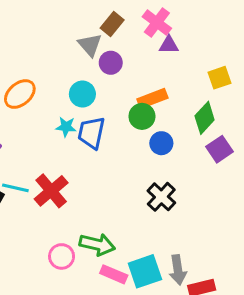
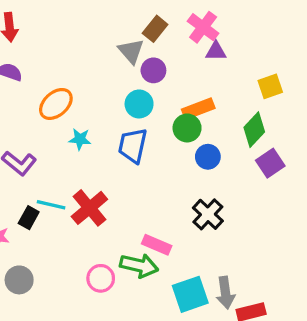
cyan circle: (82, 94) -> (139, 104), moved
cyan star: (66, 127) -> (80, 139), moved
pink rectangle: (114, 274) -> (157, 245), moved

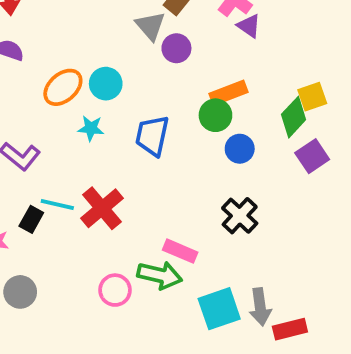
purple triangle: (216, 51) -> (249, 26), turned 35
yellow square: (270, 86) -> (312, 97), moved
cyan circle: (139, 104) -> (106, 84), moved

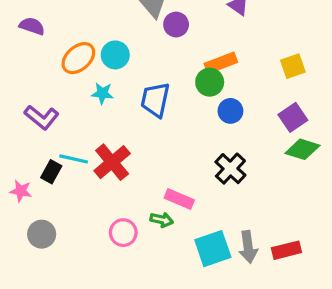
green diamond: (294, 117) -> (302, 149), moved, turned 64
green arrow: (160, 275) -> (162, 220), size x0.6
red rectangle: (290, 329) -> (286, 250), moved

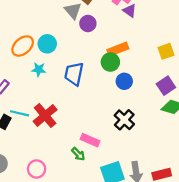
green arrow: (162, 220) -> (78, 154), turned 32
pink circle: (123, 233) -> (37, 169), moved

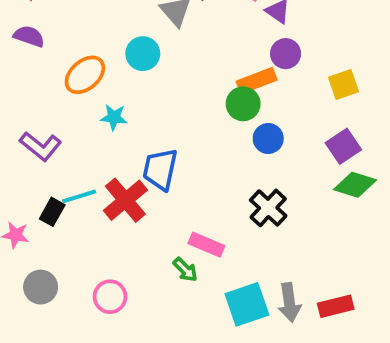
purple circle: (88, 24) -> (286, 54), moved
cyan circle: (47, 44) -> (143, 54), moved
blue trapezoid: (74, 74) -> (160, 169), moved
cyan line: (19, 113) -> (79, 196), turned -30

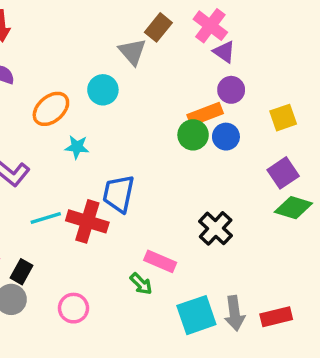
blue circle: (268, 138) -> (226, 137), moved
red cross: (125, 200) -> (87, 221), turned -33
black rectangle: (52, 212) -> (22, 272), moved

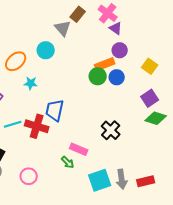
yellow square: (283, 118) -> (150, 66), turned -35

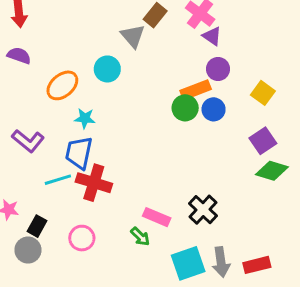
blue trapezoid: (55, 110) -> (79, 153), moved
black cross: (111, 130) -> (203, 210), moved
pink circle: (29, 176) -> (82, 238), moved

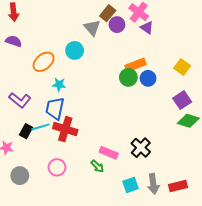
purple circle: (218, 69) -> (117, 25), moved
black rectangle: (37, 226) -> (26, 131), moved
cyan square: (188, 263) -> (130, 185), size x0.7

